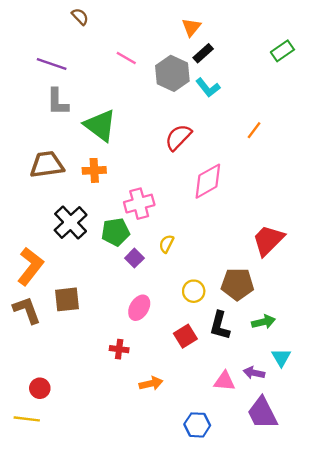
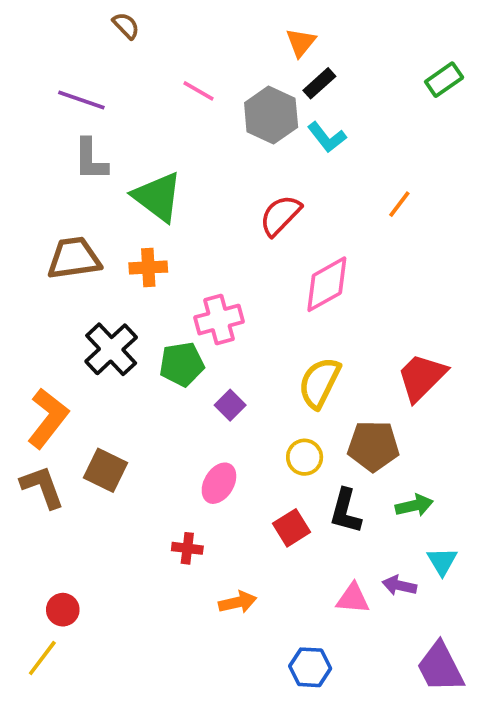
yellow semicircle: (166, 244) -> (319, 383), moved, size x1.8
purple square: (134, 258) -> (230, 405), moved
brown square: (67, 299) -> (106, 470), turned 32
purple trapezoid: (262, 413) -> (440, 667), moved
yellow line: (27, 419) -> (42, 658), turned -60

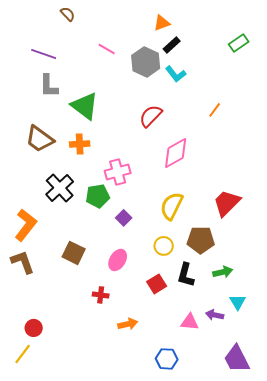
orange triangle: (301, 42) -> (162, 23), turned 30
brown trapezoid: (74, 258) -> (40, 139), turned -136
brown square: (106, 470) -> (74, 253), moved

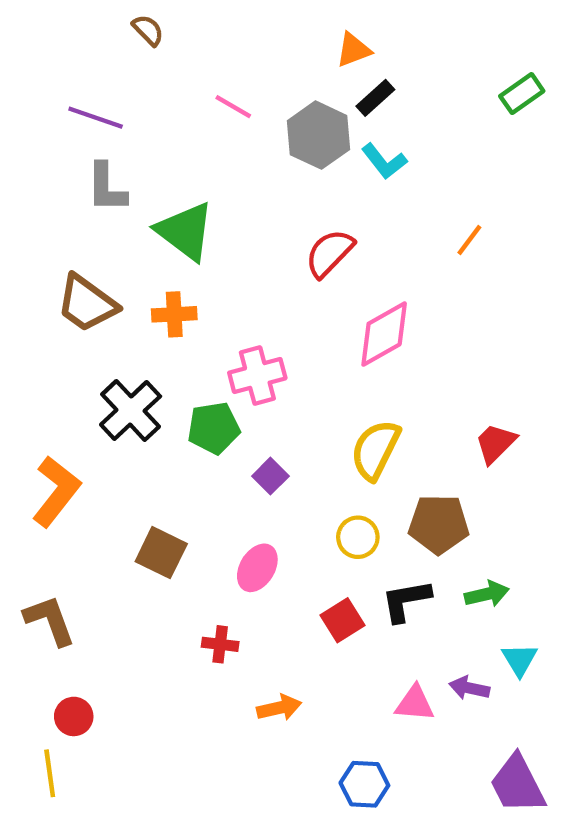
red trapezoid: (227, 203) -> (496, 443), size x0.7
brown L-shape: (23, 262) -> (50, 620), moved
black L-shape: (186, 275) -> (406, 601), turned 65
yellow line: (23, 354) -> (50, 773), turned -45

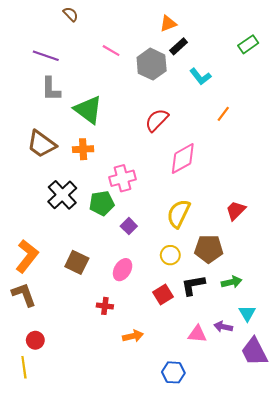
cyan L-shape: (384, 161) -> (200, 77), moved
orange L-shape: (56, 491) -> (27, 256), moved
purple trapezoid: (517, 784) -> (254, 352), moved

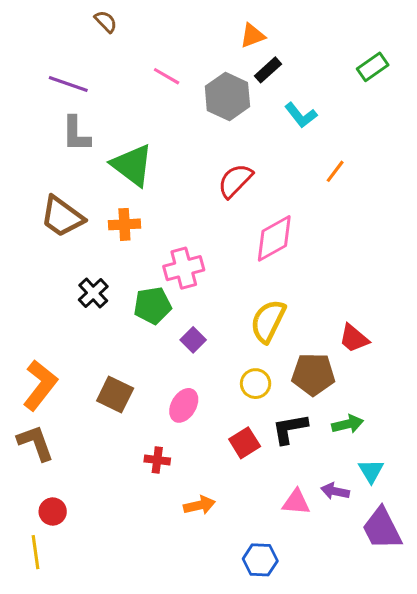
black cross: (62, 195) -> (93, 293), size x0.7
red trapezoid: (236, 210) -> (354, 338), moved, turned -95

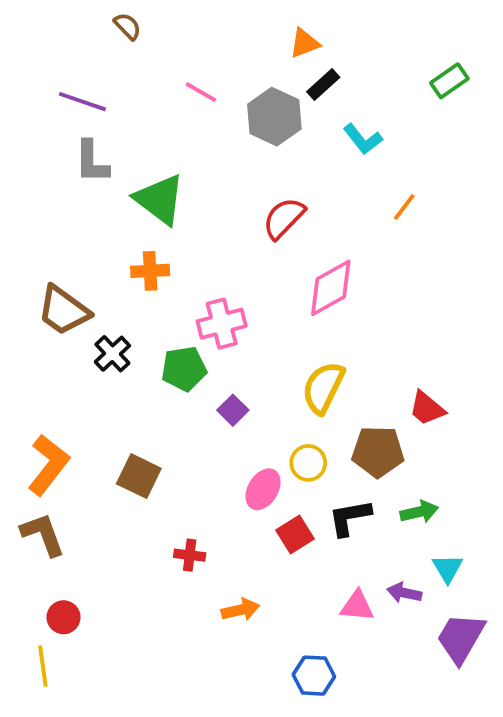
brown trapezoid: (62, 217) -> (64, 310), moved
pink ellipse: (184, 405) -> (263, 489), moved
purple trapezoid: (382, 529) -> (461, 638), turned 57

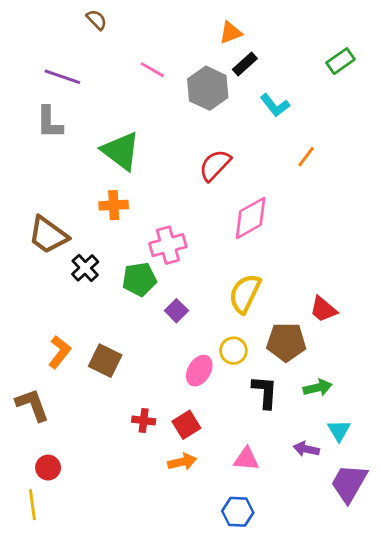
gray L-shape: (92, 162) -> (50, 122), moved
orange L-shape: (48, 465) -> (59, 352), moved, size x0.7
black L-shape: (350, 517) -> (265, 392), turned 104
red square: (295, 534) -> (186, 425), moved
pink triangle: (357, 606) -> (246, 459), moved

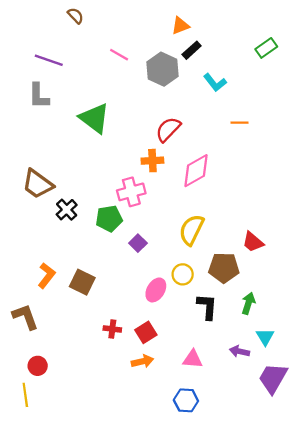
orange line: (306, 157) -> (239, 123), turned 54
orange cross: (114, 205) -> (152, 161), moved
green arrow: (318, 388) -> (248, 303), turned -60

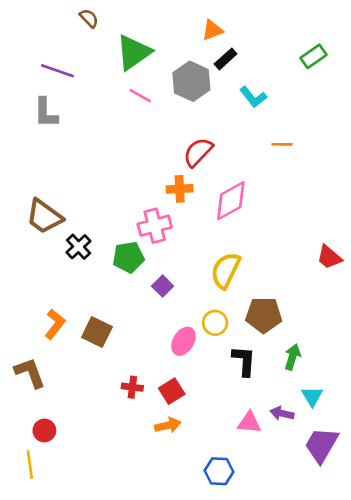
pink line: (119, 55) -> (140, 96), moved
green triangle: (94, 118) -> (134, 52), moved, turned 48
red trapezoid: (253, 242) -> (329, 257), moved
pink triangle: (193, 359) -> (249, 423), moved

